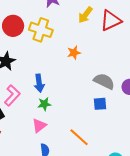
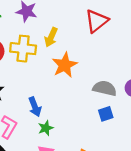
yellow arrow: (85, 15) -> (51, 37), moved
orange star: (74, 53) -> (65, 65), size x1.6

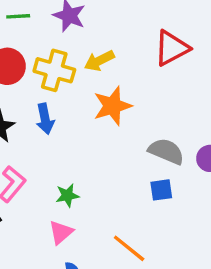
yellow arrow: (51, 37) -> (99, 61), turned 30
blue arrow: (35, 107) -> (45, 119), moved

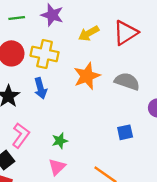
yellow arrow: (99, 61) -> (89, 33), moved
gray semicircle: (166, 151) -> (127, 81), moved

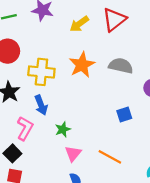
yellow cross: (45, 54) -> (41, 72), moved
blue arrow: (40, 88) -> (41, 105), moved
pink triangle: (57, 167) -> (73, 154), moved

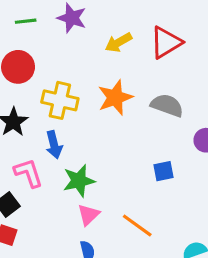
pink L-shape: (25, 128) -> (28, 173), turned -55
green star: (63, 129) -> (79, 181), size x1.5

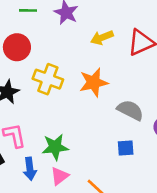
gray semicircle: (167, 105) -> (130, 110), moved
blue arrow: (54, 145) -> (30, 169), moved

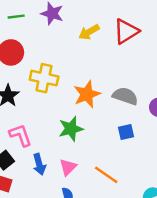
orange star: (94, 82) -> (87, 94), moved
green star: (55, 147) -> (71, 129), moved

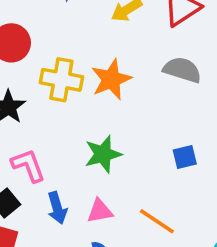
orange star: (87, 94) -> (111, 79), moved
gray semicircle: (125, 96) -> (182, 70), moved
pink triangle: (68, 167) -> (100, 211), turned 36

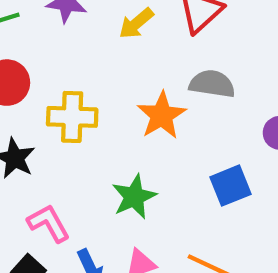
orange star: (111, 79) -> (162, 115), moved
blue square: (185, 157) -> (231, 186), size x1.4

